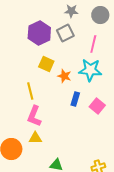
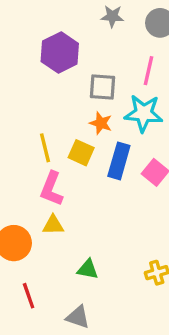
gray square: (65, 33) -> (102, 87), moved, turned 30
yellow square: (46, 64) -> (81, 153), moved
blue rectangle: (75, 99) -> (119, 161), size x1.5

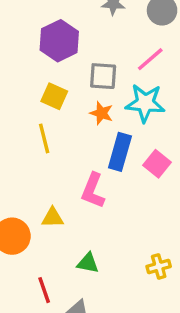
pink line: (148, 71) -> (150, 59), turned 36
yellow square: (81, 153) -> (54, 96), moved
pink L-shape: (52, 189) -> (93, 191), moved
red line: (29, 296) -> (44, 290), moved

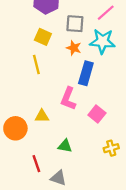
pink square: (157, 164) -> (97, 114), moved

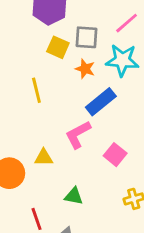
yellow square: (43, 37) -> (58, 47), moved
blue rectangle: (86, 73) -> (101, 102), turned 35
pink L-shape: (68, 99) -> (78, 135), turned 40

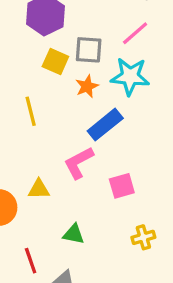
orange star: (85, 69) -> (87, 86), turned 30
pink square: (115, 155) -> (122, 186), turned 35

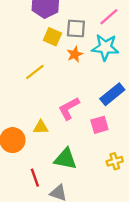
yellow line: (31, 111) -> (35, 72), turned 66
blue rectangle: (105, 125) -> (112, 94), moved
green triangle: (74, 234) -> (65, 159), size x1.5

